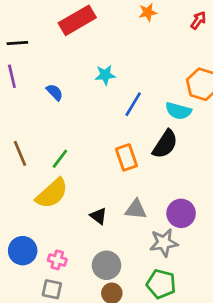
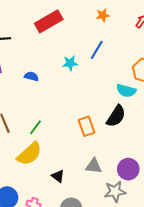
blue semicircle: (55, 92) -> (31, 76), turned -32
blue line: (133, 104) -> (97, 50), moved
black triangle: (99, 216) -> (58, 176), moved

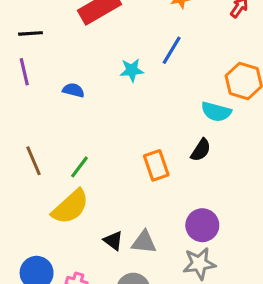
black semicircle: (116, 116) -> (201, 150), size x0.7
gray triangle: (94, 166) -> (144, 242), moved
purple circle: (128, 169) -> (202, 225), moved

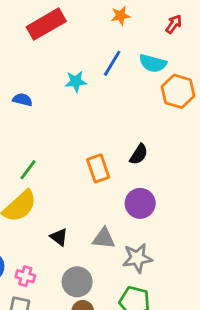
cyan semicircle: (216, 112) -> (153, 63), moved
purple circle: (202, 225) -> (140, 203), moved
gray triangle: (144, 242) -> (104, 238), moved

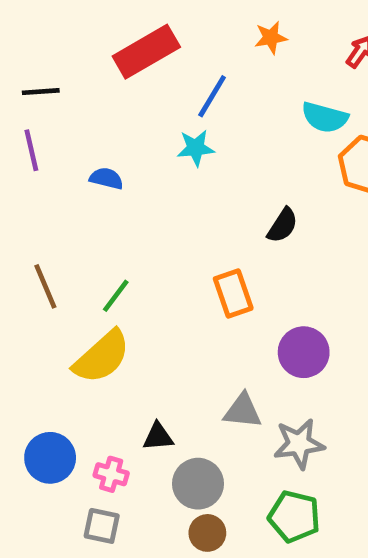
blue line: (112, 63) -> (212, 96), moved
black semicircle: (139, 154) -> (283, 225), moved
black triangle: (59, 237) -> (158, 437), moved, turned -42

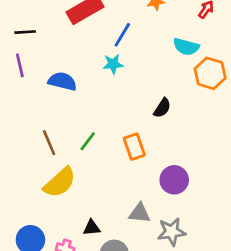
blue semicircle: (106, 178) -> (62, 81), size x1.5
brown line: (45, 286) -> (49, 143), moved
green line: (116, 296) -> (88, 141), moved

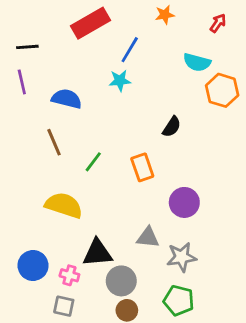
brown line: (49, 143) -> (54, 142), moved
yellow semicircle: (60, 182) -> (64, 205), turned -120
black triangle: (92, 228) -> (97, 253), size x1.6

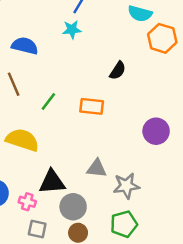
orange rectangle: (142, 167) -> (92, 106), turned -65
purple circle: (184, 202) -> (156, 131), moved
green pentagon: (179, 301) -> (124, 224), turned -30
gray square: (64, 306) -> (37, 229), moved

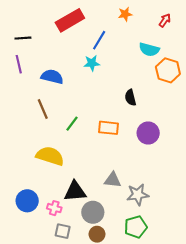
black semicircle: (118, 71) -> (130, 98), turned 133
purple circle: (156, 131) -> (148, 133), moved

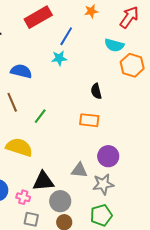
red arrow: (165, 20) -> (129, 17), size x1.6
orange rectangle: (108, 128) -> (89, 120), moved
purple circle: (148, 133) -> (108, 156), moved

